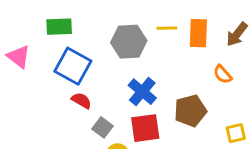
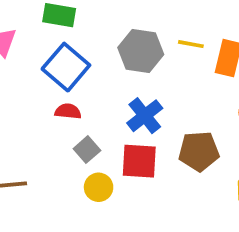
red semicircle: (81, 101) -> (68, 111), turned -36

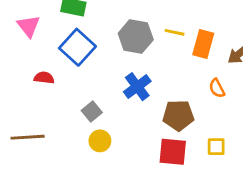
red semicircle: (68, 111) -> (44, 78), moved
red square: (139, 161) -> (173, 152), moved

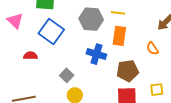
orange rectangle: (203, 44) -> (119, 36), moved
blue cross: (137, 87) -> (96, 54), turned -30

